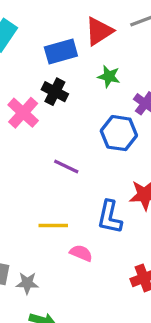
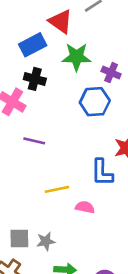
red triangle: (99, 31) -> (61, 21), turned -40
green star: (109, 76) -> (76, 57), size x1.5
purple line: (66, 166) -> (34, 141), moved

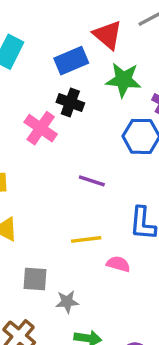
purple line: (34, 141) -> (92, 181), moved
gray square: (19, 239) -> (35, 279), moved

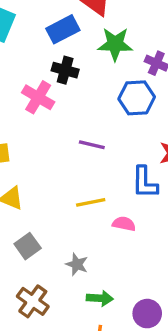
gray square: (35, 279) -> (28, 246), moved, turned -35
gray star: (67, 302) -> (77, 264), turned 30

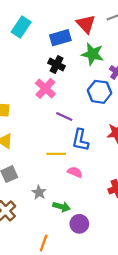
pink cross: (38, 97) -> (45, 88), moved
blue L-shape: (145, 182) -> (80, 140), moved
green arrow: (100, 298) -> (61, 207), moved
purple circle: (147, 314) -> (79, 224), moved

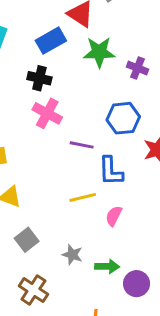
black cross: (57, 64) -> (39, 78), moved
blue hexagon: (100, 92) -> (123, 118), moved
pink semicircle: (75, 172) -> (114, 216), turned -72

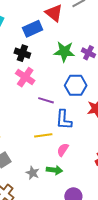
green star: (99, 52) -> (64, 52), moved
green arrow: (107, 267) -> (54, 170), moved

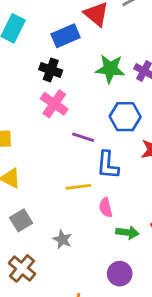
pink semicircle: (63, 150) -> (106, 207), turned -48
green arrow: (54, 170) -> (127, 232), moved

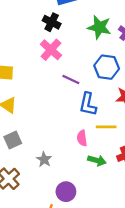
yellow line: (78, 187) -> (106, 127), moved
purple circle: (120, 274) -> (66, 192), moved

